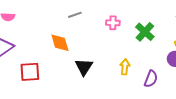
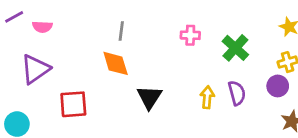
gray line: (75, 15) -> (121, 31), moved, turned -64
purple semicircle: (151, 79) -> (237, 93), moved, turned -36

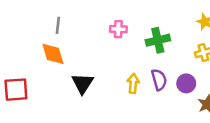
green cross: (235, 48) -> (158, 40), turned 35
purple circle: (278, 86) -> (186, 83), moved

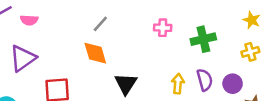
gray line: (58, 25) -> (100, 24), turned 35

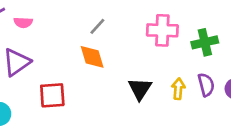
pink cross: (163, 28) -> (162, 30), size x1.6
black triangle: (126, 84) -> (140, 89), moved

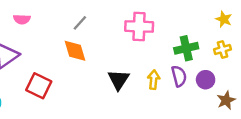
pink semicircle: (23, 22) -> (22, 19), moved
green cross: (205, 42) -> (186, 48), moved
red square: (52, 95) -> (39, 86), turned 30

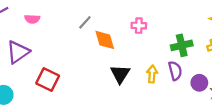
pink cross: (139, 26) -> (139, 26), size x0.6
orange diamond: (75, 51) -> (105, 40), moved
purple circle: (206, 80) -> (199, 83), moved

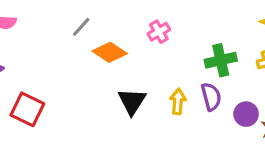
pink cross: (139, 26) -> (159, 32), turned -32
orange diamond: (105, 40) -> (110, 52), turned -40

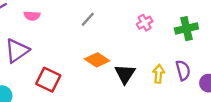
orange diamond: (110, 52) -> (97, 60), moved
green cross: (221, 60) -> (186, 29), moved

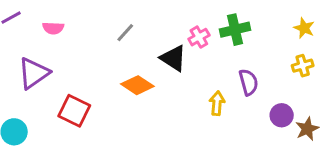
green cross: (186, 29) -> (235, 30), moved
purple semicircle: (183, 70) -> (249, 82), moved
black triangle: (125, 74) -> (173, 58), moved, turned -30

